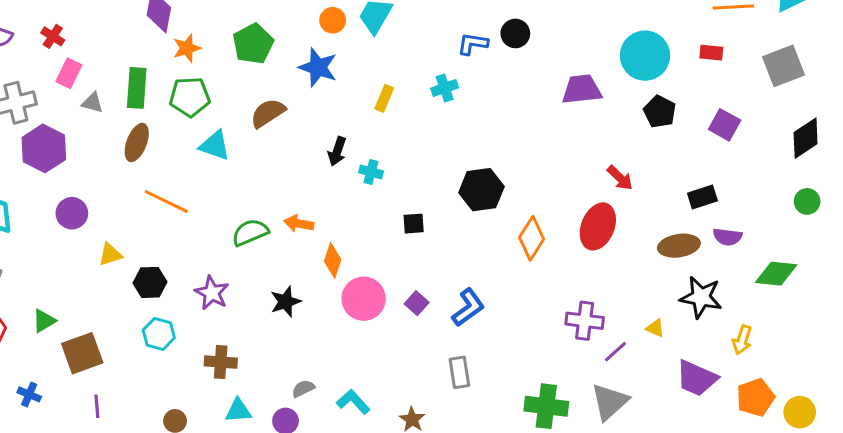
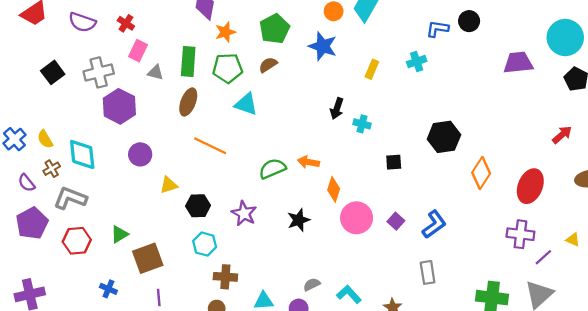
brown semicircle: (268, 113) -> (268, 65), moved, size x0.7
red arrow: (620, 178) -> (562, 135), moved, turned -85
red ellipse: (598, 226) -> (530, 186), moved
brown cross: (221, 362) -> (225, 277), moved

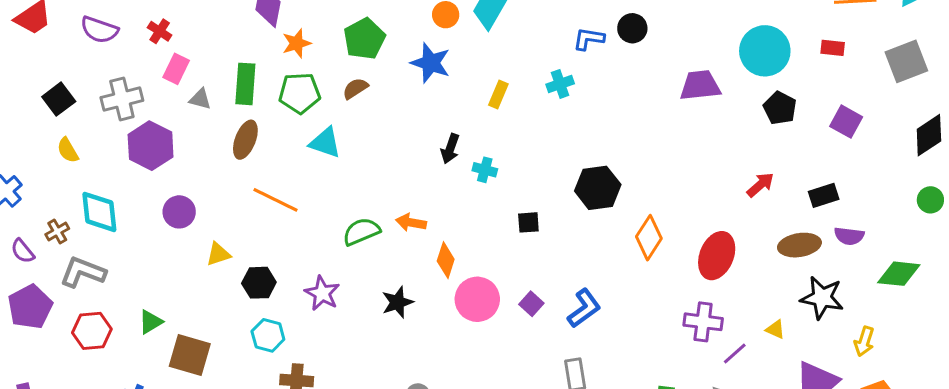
yellow semicircle: (45, 139) -> (68, 150), moved
brown square: (148, 258) -> (190, 355), turned 36

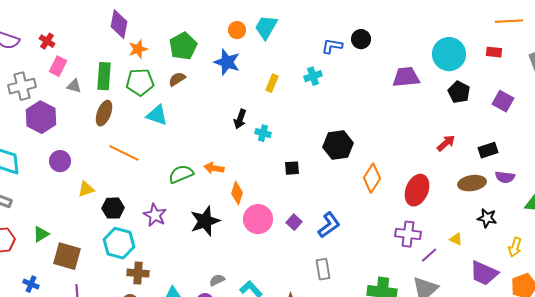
black star: (822, 298) -> (487, 218), size x0.7
black star: (397, 302) -> (205, 221), size x1.4
cyan hexagon: (268, 335) -> (119, 243), size x1.4

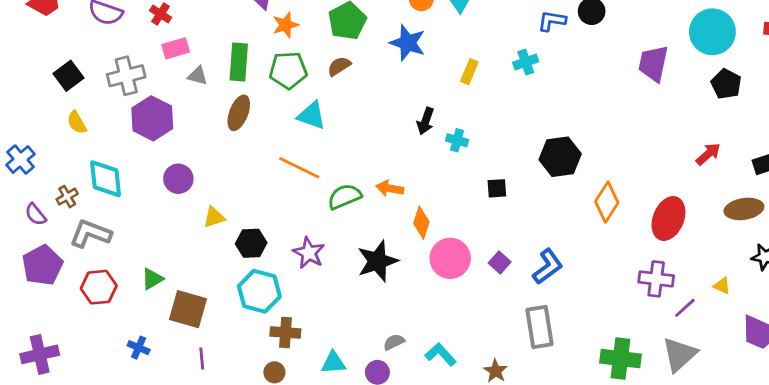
pink rectangle: (58, 66) -> (176, 48), turned 48
purple trapezoid: (406, 77) -> (653, 63), turned -72
orange line: (124, 153) -> (299, 168), moved
gray rectangle: (323, 269) -> (539, 327), size x1.4

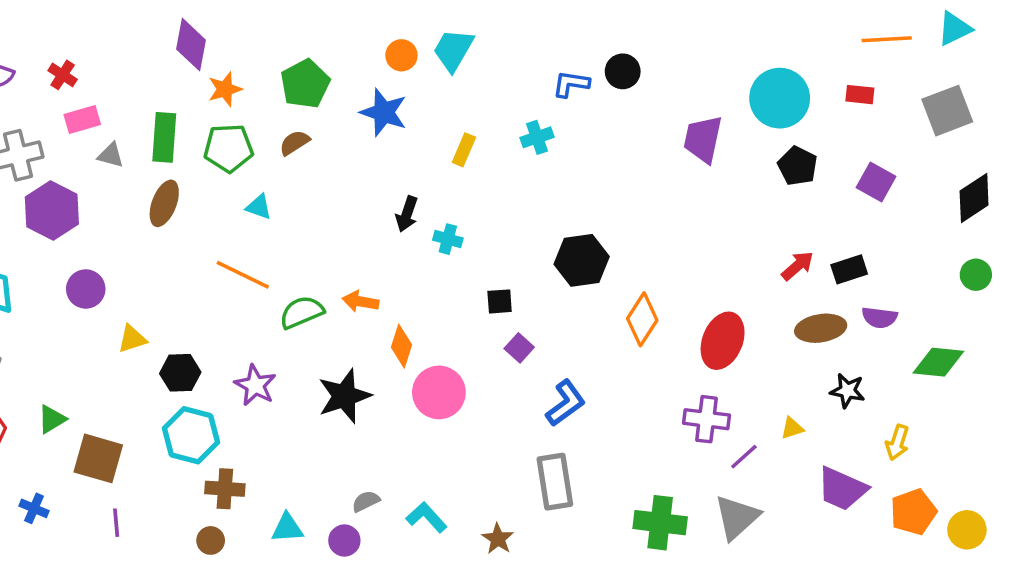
cyan triangle: (312, 116) -> (259, 207), size x0.7
red arrow: (708, 154) -> (797, 266), moved
purple square: (500, 262) -> (519, 348), moved
yellow triangle: (722, 286) -> (792, 428), turned -42

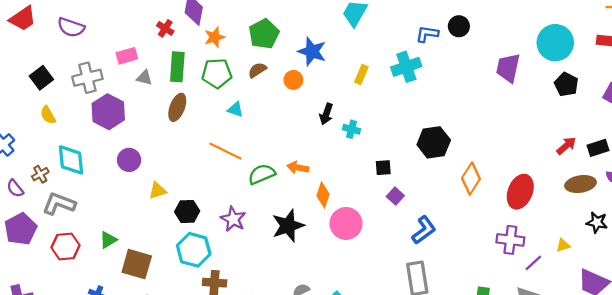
orange circle: (401, 55) -> (293, 80), moved
red cross: (63, 75) -> (165, 28), moved
cyan cross: (537, 137) -> (406, 67), size x1.5

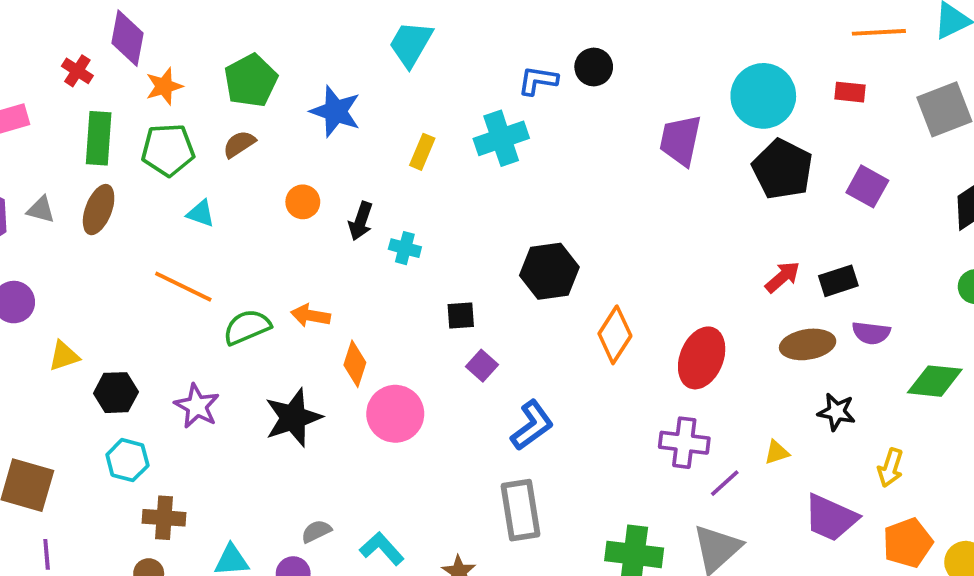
gray triangle: (144, 78) -> (41, 210), moved
orange circle: (293, 80) -> (303, 202), moved
black pentagon: (566, 84) -> (783, 169), size x1.4
cyan hexagon: (194, 250) -> (127, 460), size x0.7

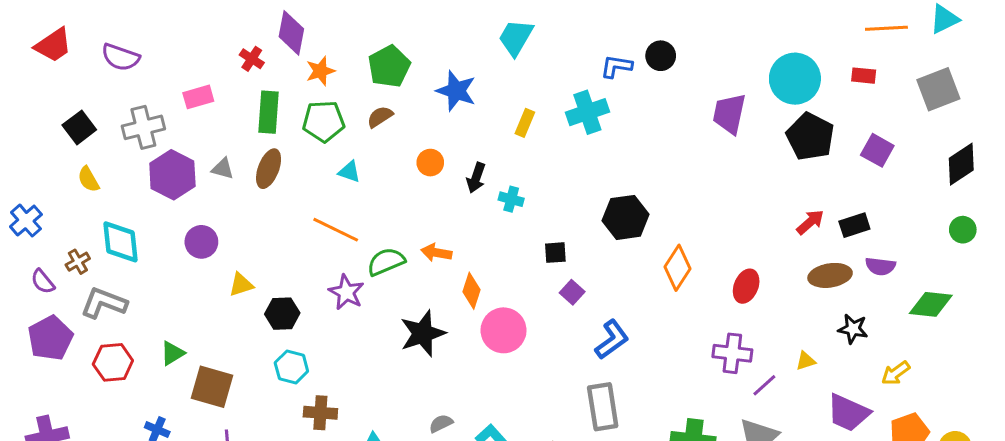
red ellipse: (702, 358) -> (746, 286), size x0.7
purple star: (197, 406) -> (346, 292), moved
yellow arrow: (890, 468) -> (896, 373), turned 36

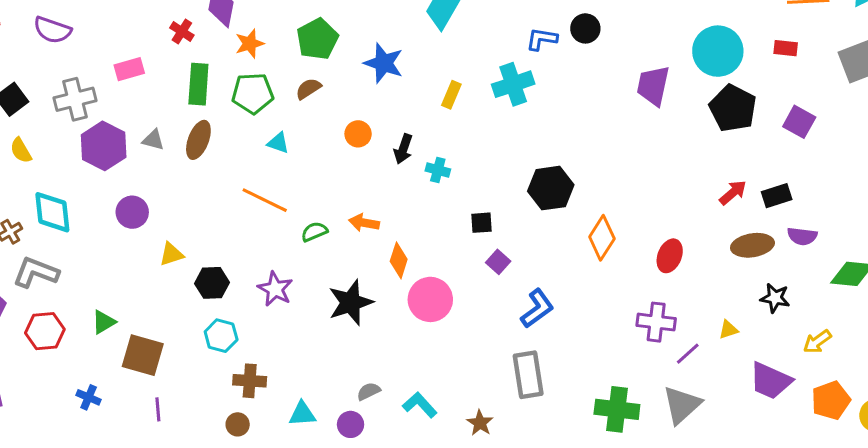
green semicircle: (386, 262) -> (314, 232), size x0.7
purple star: (346, 292) -> (275, 289), moved

